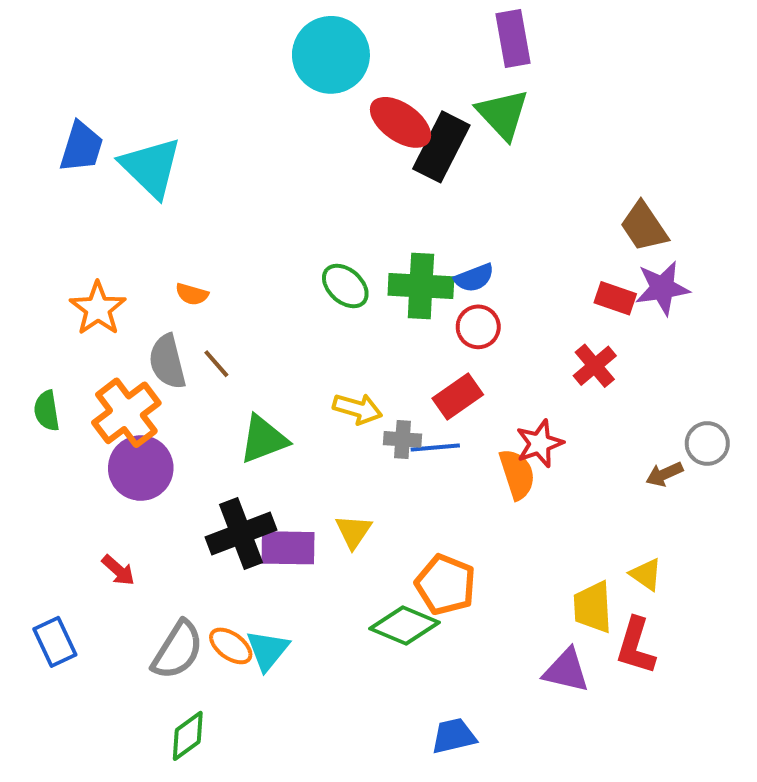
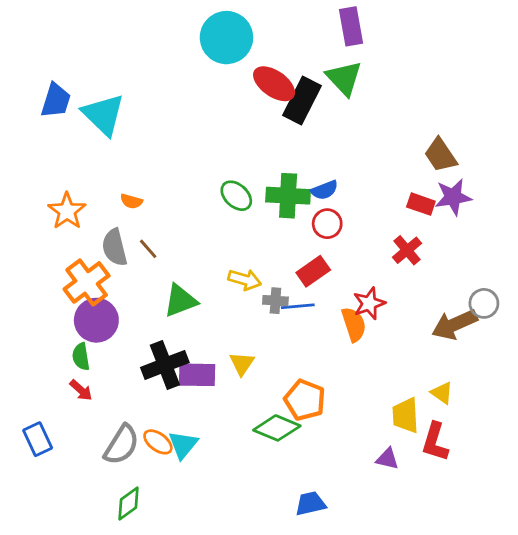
green semicircle: (47, 411) -> (81, 357), moved
brown arrow: (664, 474) -> (455, 324), size x1.8
purple triangle: (566, 670) -> (387, 459), size x0.7

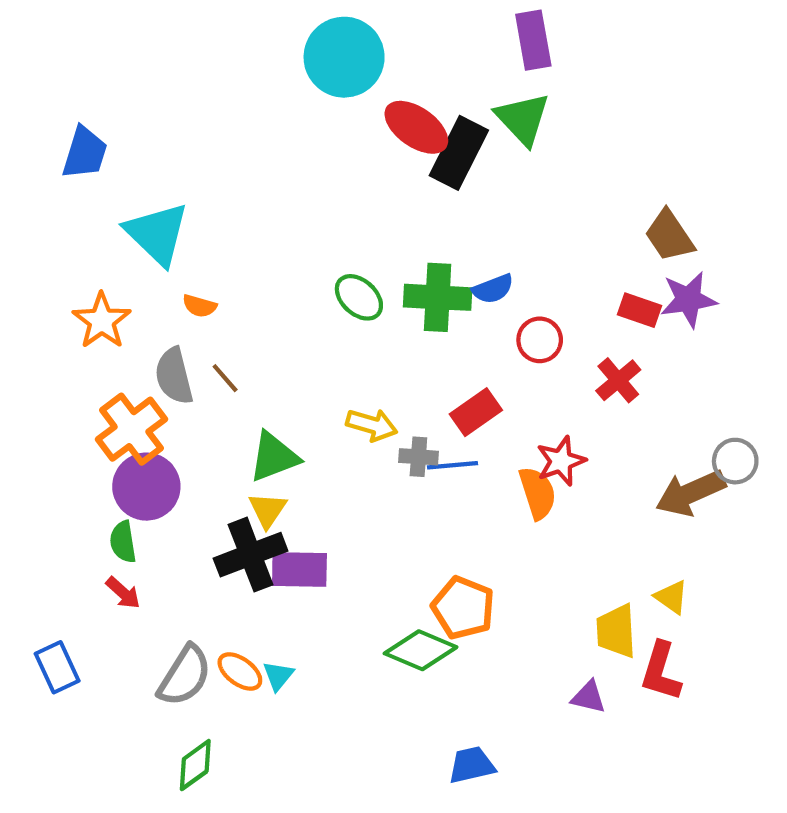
cyan triangle: (103, 115) -> (157, 234), moved
red circle: (327, 224) -> (540, 340), moved
yellow triangle: (242, 364) -> (268, 510), moved
cyan triangle: (183, 445) -> (278, 676), size x0.7

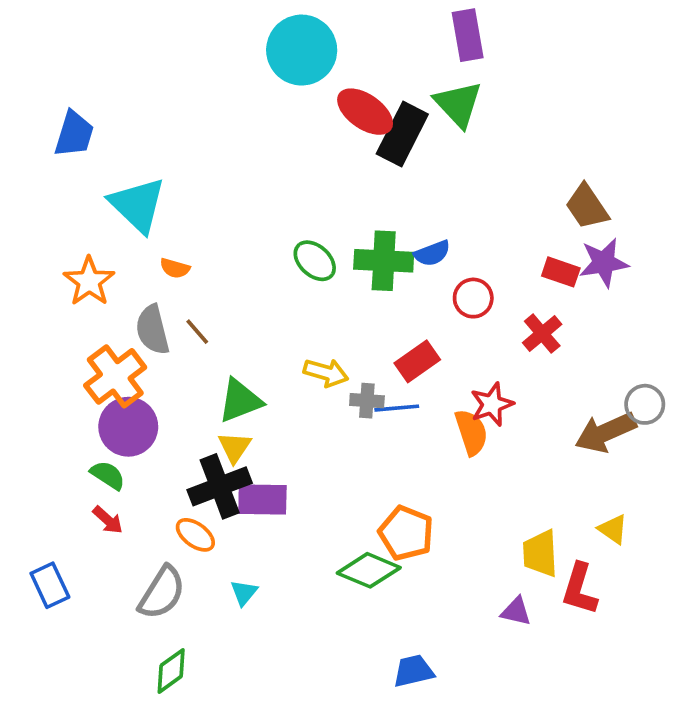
green semicircle: (123, 542) -> (108, 475), turned 132
yellow triangle: (671, 597) -> (613, 529), moved
orange ellipse: (240, 672) -> (195, 535), moved

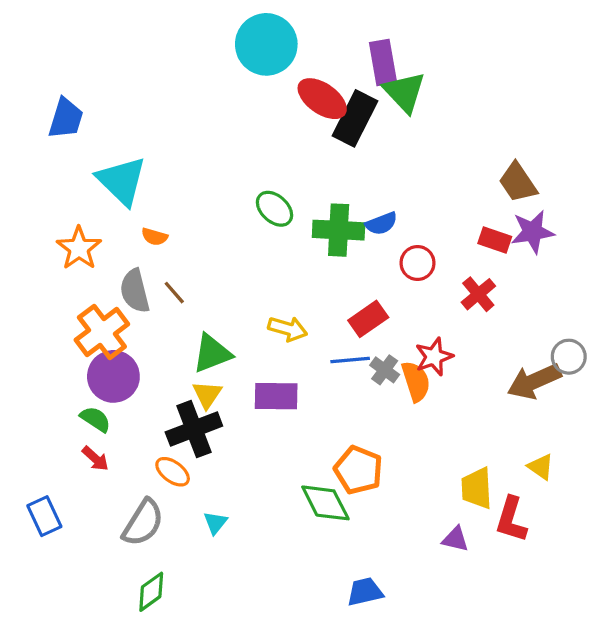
purple rectangle: (468, 35) -> (383, 62), moved
green ellipse: (315, 261) -> (275, 209), moved
gray cross: (367, 401) -> (385, 370), moved, turned 32
purple rectangle: (262, 499) -> (276, 396), moved
green diamond: (369, 570) -> (325, 503), turned 40

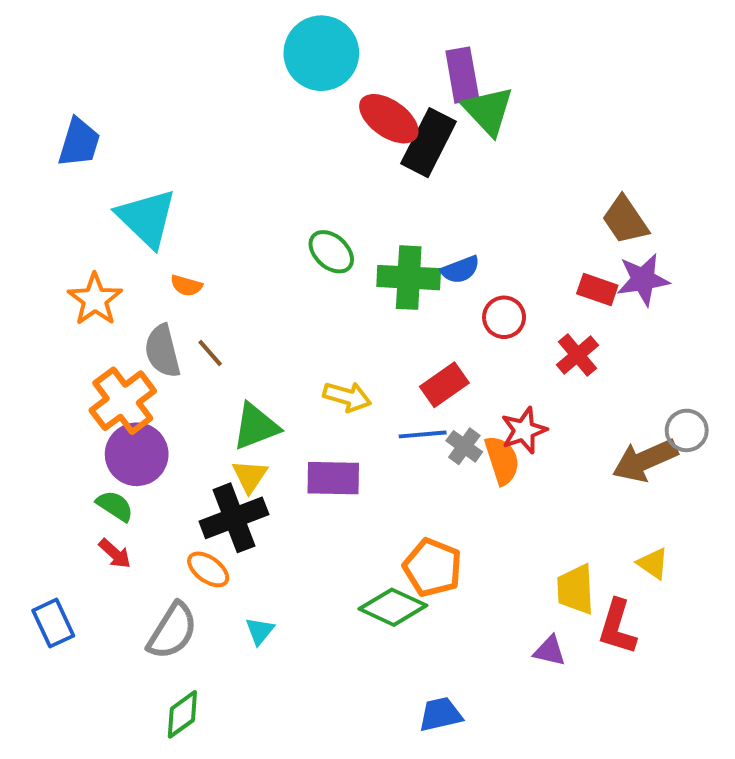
green diamond: (325, 503) -> (393, 607), turned -38

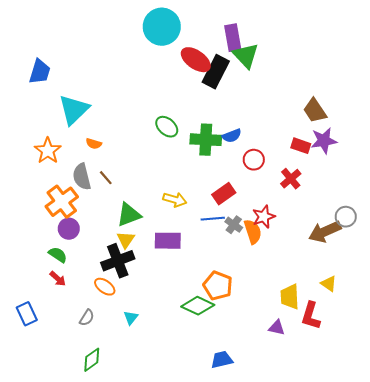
cyan triangle: (147, 218) -> (74, 110), turned 32
purple circle: (137, 454) -> (69, 229), size x0.7
gray semicircle: (172, 631) -> (87, 318), size x0.6

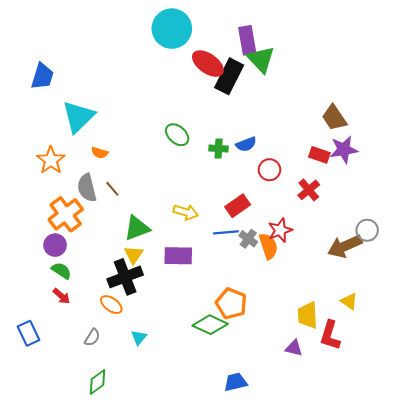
green cross: (206, 140) -> (219, 149), size x0.6
purple circle: (69, 229) -> (55, 245), moved

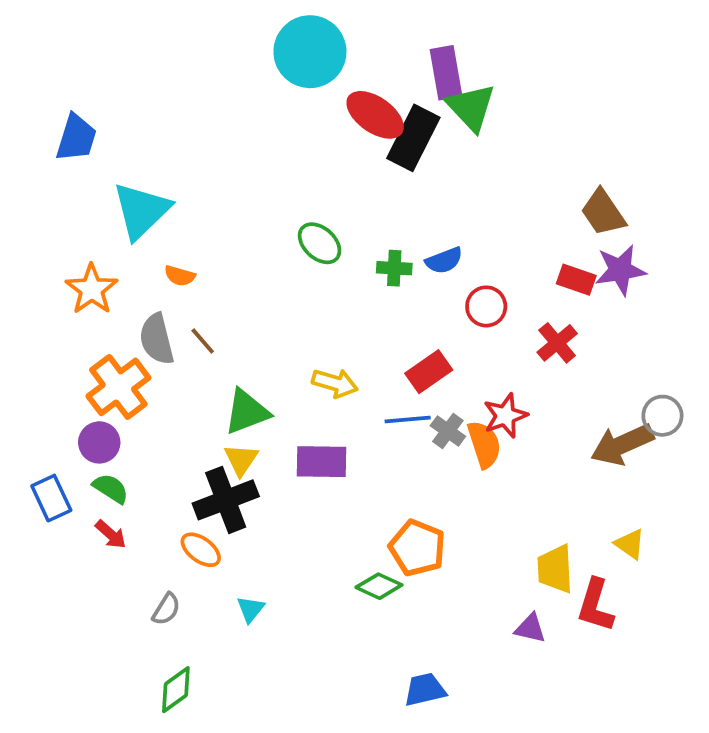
green diamond: (210, 325) -> (379, 586), size x0.7
blue rectangle: (29, 333) -> (51, 498), moved

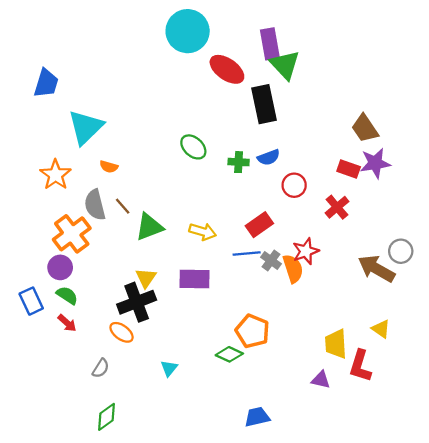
black rectangle: (413, 138) -> (264, 104), moved, turned -39
green triangle: (247, 412) -> (149, 227), moved
brown arrow: (622, 444) -> (376, 269), turned 54
cyan triangle: (251, 609) -> (169, 368), moved

